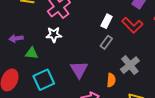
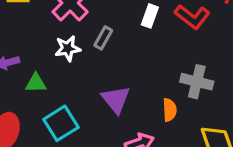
gray rectangle: (106, 42) -> (103, 38), moved
gray cross: (130, 65) -> (197, 82), turned -30

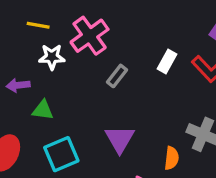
white star: (68, 48) -> (52, 57), moved

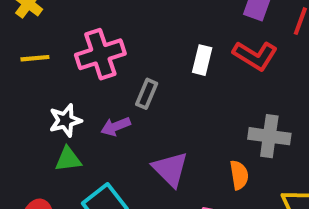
pink cross: (90, 36) -> (100, 54), turned 33
white star: (52, 57) -> (65, 120), moved
purple arrow: (18, 85) -> (116, 126), moved

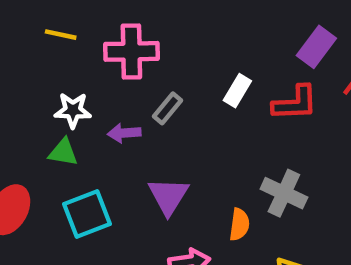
red L-shape: (255, 56) -> (295, 103), turned -51

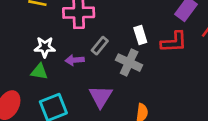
white rectangle: (237, 91) -> (140, 35), turned -48
gray cross: (284, 193) -> (129, 63), moved

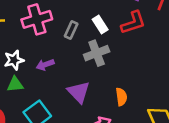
gray rectangle: (100, 46) -> (71, 30), moved
gray cross: (129, 63) -> (97, 53), turned -30

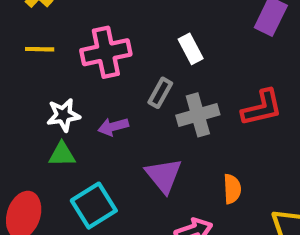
red L-shape: (133, 23) -> (262, 108), moved
white rectangle: (100, 25) -> (191, 49), moved
gray rectangle: (71, 30) -> (160, 93), moved

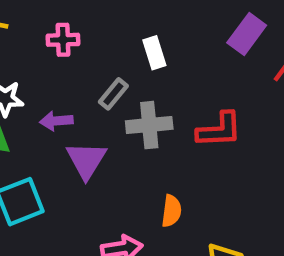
pink cross: (106, 52) -> (63, 40), size x0.6
purple triangle: (164, 175) -> (86, 160), moved

